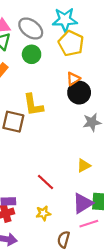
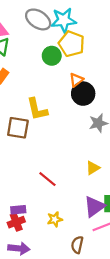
gray ellipse: (31, 29) -> (38, 19), moved
green circle: (32, 54) -> (52, 56), moved
red line: (45, 182) -> (47, 179), moved

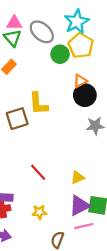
gray ellipse: (38, 19) -> (42, 32), moved
cyan star: (64, 20) -> (77, 22), turned -30
brown square: (18, 128) -> (17, 119), turned -35
yellow triangle: (93, 168) -> (78, 177), moved

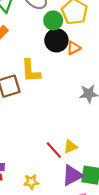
black circle: (85, 95) -> (56, 40), moved
red line: (38, 172) -> (54, 150), moved

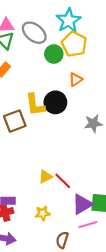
black circle: (56, 40) -> (55, 102), moved
yellow triangle: (70, 147) -> (45, 177), moved

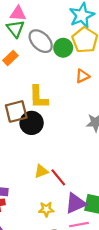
gray ellipse: (34, 33) -> (41, 41), moved
black circle: (55, 102) -> (32, 123), moved
yellow star: (43, 213) -> (46, 209), moved

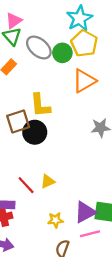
pink triangle: (18, 14) -> (14, 21), turned -35
orange triangle: (82, 76) -> (84, 81), size x1.6
red line: (58, 177) -> (26, 185), moved

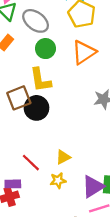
green circle: (62, 53) -> (45, 49), moved
yellow triangle: (48, 181) -> (63, 157), moved
yellow star: (55, 220) -> (58, 180), moved

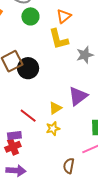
orange triangle: (84, 52) -> (64, 16), size x0.7
yellow L-shape: (40, 80) -> (59, 39), moved
purple triangle: (93, 187) -> (78, 96), moved

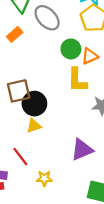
green circle: (30, 16) -> (71, 49), moved
yellow triangle: (55, 108) -> (34, 126), moved

